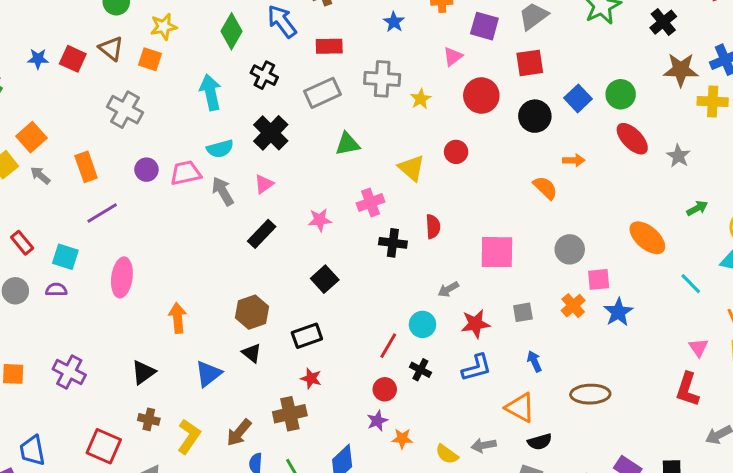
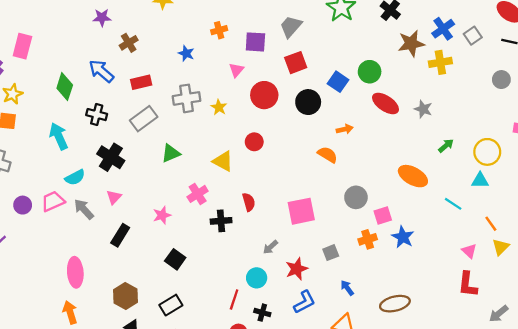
pink ellipse: (122, 277) -> (75, 272), moved
orange cross: (573, 306) -> (368, 239), turned 36

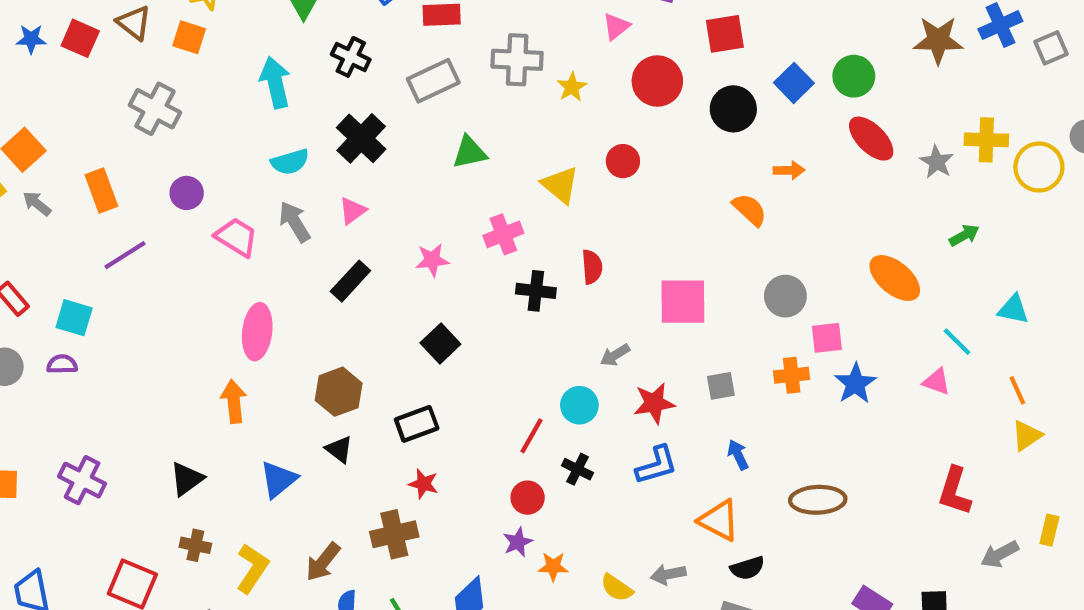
yellow cross: (440, 62) -> (986, 140), moved
yellow circle: (487, 152) -> (1039, 167), moved
pink trapezoid: (53, 201) -> (237, 237), moved, turned 45
pink triangle: (469, 251) -> (937, 382), moved, turned -35

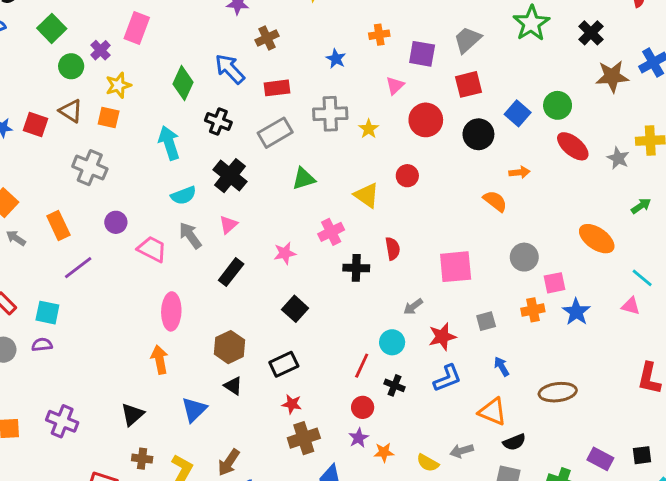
brown cross: (394, 534) -> (304, 438), moved

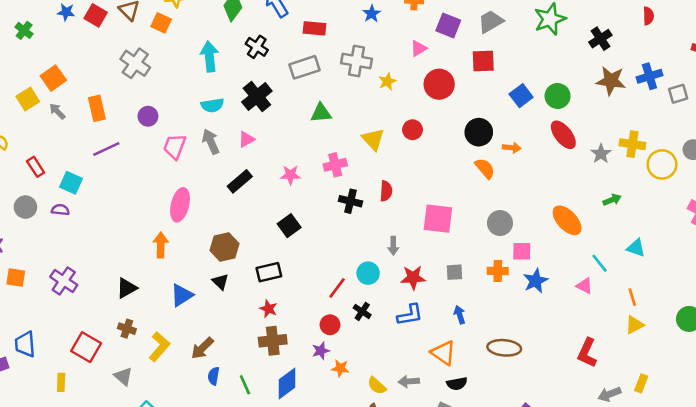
black circle: (478, 134) -> (479, 132), moved
pink trapezoid: (152, 249) -> (175, 147), turned -108
gray arrow: (413, 307) -> (393, 246), turned -66

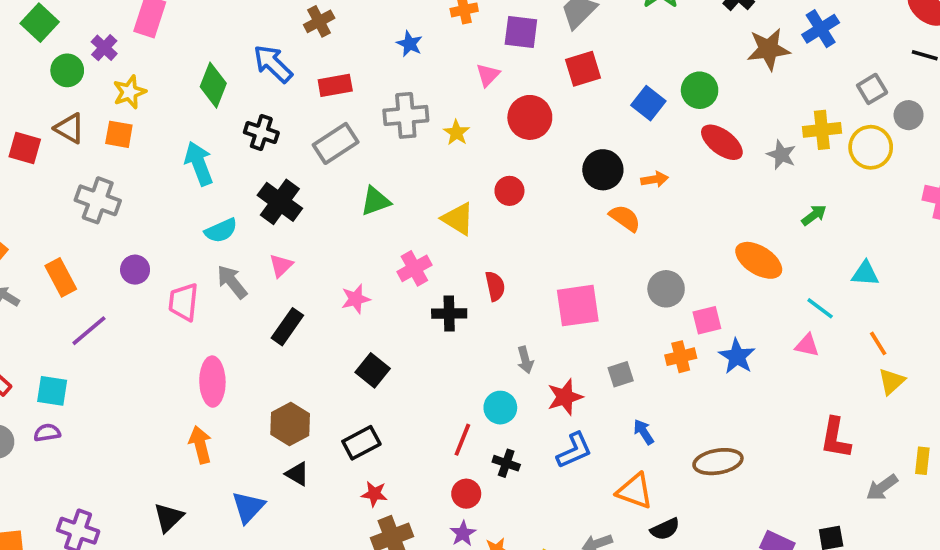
gray square: (678, 94) -> (872, 89), moved

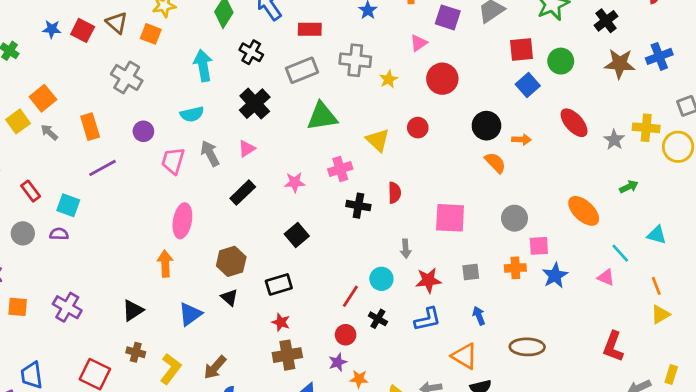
red square: (583, 69) -> (521, 50), moved
green circle: (700, 90) -> (561, 61), moved
green triangle: (375, 201) -> (322, 116), size x1.4
cyan semicircle: (221, 231) -> (192, 114), moved

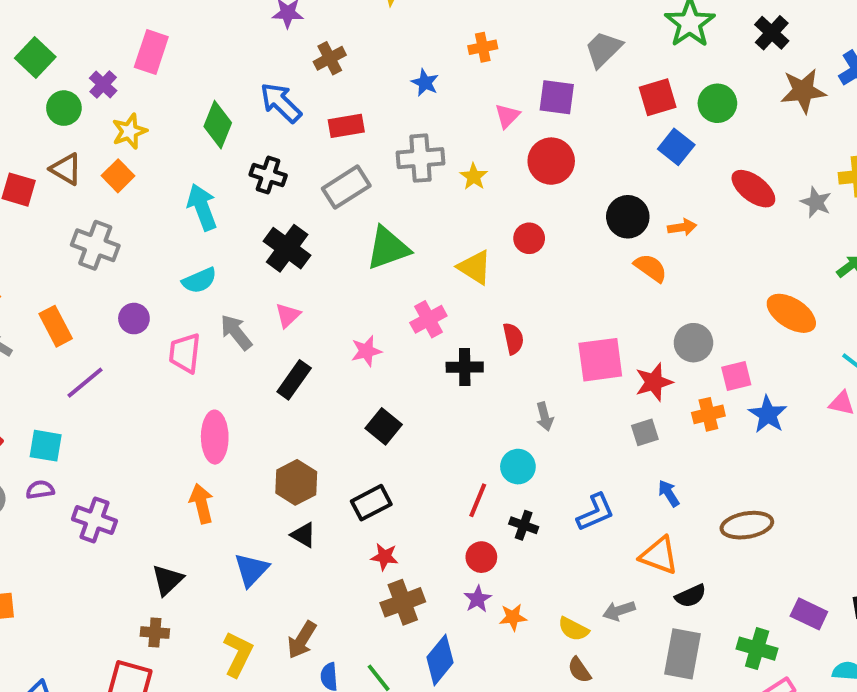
purple square: (448, 17) -> (557, 97), moved
orange square: (151, 34) -> (118, 176), turned 35
red star: (428, 280) -> (654, 382), moved
purple cross: (67, 307) -> (94, 520), moved
brown cross: (136, 352) -> (155, 633), moved

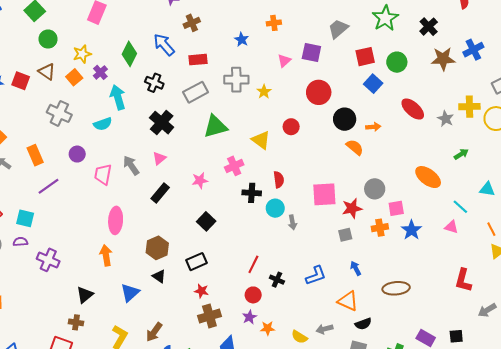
purple cross: (103, 84) -> (100, 72), moved
red circle: (551, 161) -> (319, 92), moved
cyan semicircle: (199, 280) -> (103, 124), moved
cyan circle: (518, 467) -> (275, 208), moved

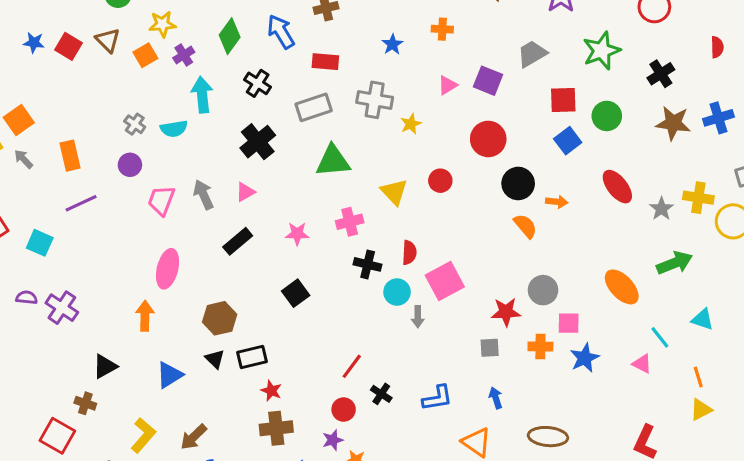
gray cross: (59, 113) -> (135, 124), moved, size x0.6
green arrow: (461, 154) -> (675, 263), size x1.6
pink square: (324, 194) -> (445, 281), moved, turned -35
purple semicircle: (20, 242) -> (27, 298), moved
black rectangle: (197, 262) -> (252, 357), moved

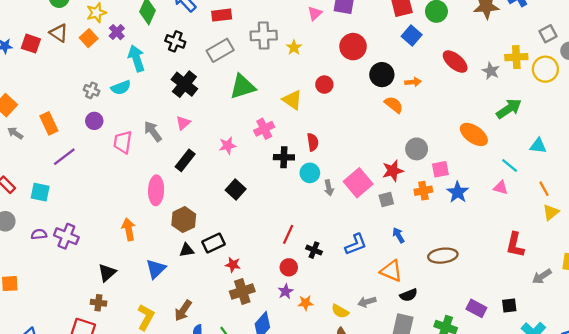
pink ellipse: (168, 269) -> (156, 190), moved
pink square: (445, 281) -> (358, 183), moved
black triangle: (215, 359) -> (187, 250), turned -42

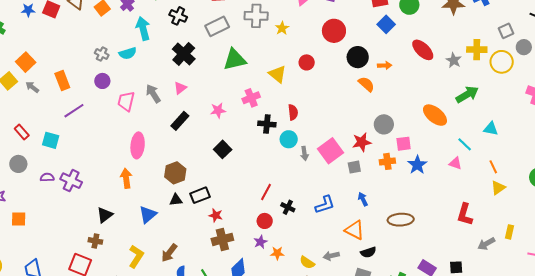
pink ellipse: (156, 190) -> (138, 145), moved

